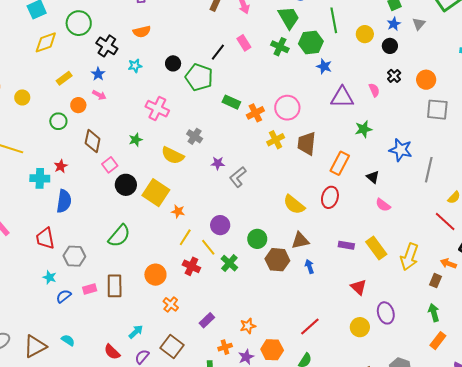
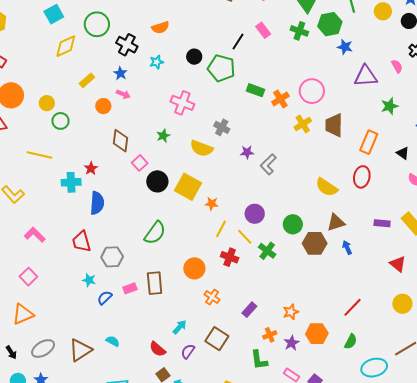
green circle: (58, 121) -> (60, 121), moved

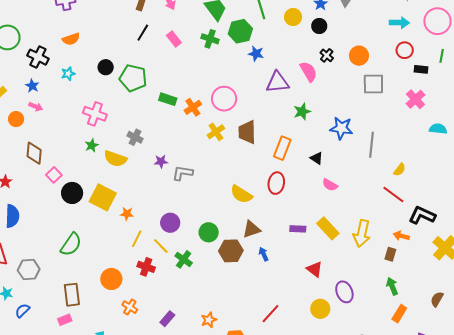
black line: (238, 42) -> (143, 33), moved
pink semicircle: (397, 66) -> (308, 72), size x1.5
green star: (163, 136) -> (92, 145), moved
gray L-shape: (268, 164) -> (182, 173), turned 55
pink rectangle: (130, 288) -> (65, 320), moved

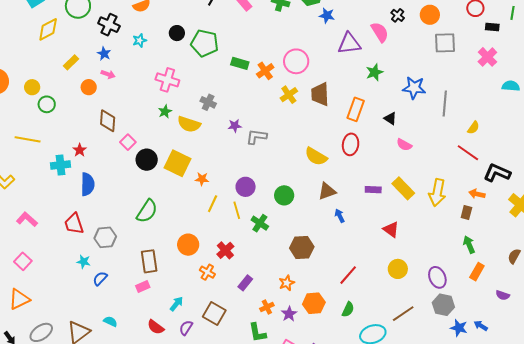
yellow line: (161, 246) -> (237, 210), turned 30
brown hexagon: (231, 251) -> (302, 247), moved
red cross: (146, 267) -> (225, 250), moved, turned 30
purple ellipse: (344, 292) -> (437, 277), moved

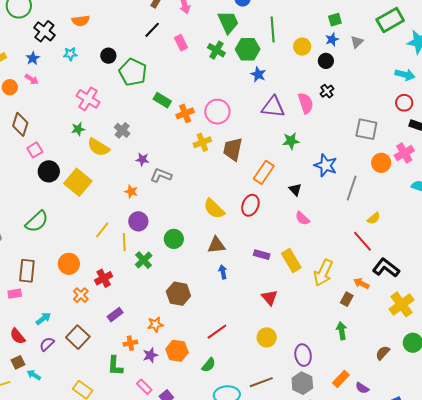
orange circle: (430, 15) -> (381, 163), moved
orange star: (202, 179) -> (131, 192), moved
orange rectangle: (477, 272) -> (341, 379), moved

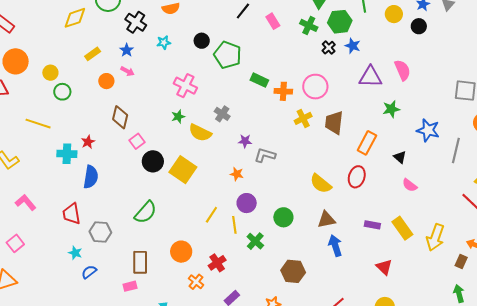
black cross: (327, 91) -> (329, 48), moved
orange cross: (185, 113) -> (283, 91), turned 30
blue arrow: (223, 272) -> (335, 246), size x1.5

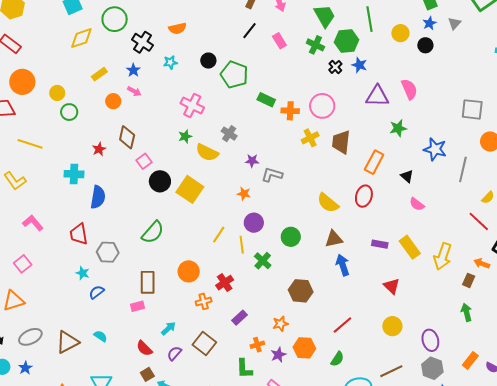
yellow line: (38, 124) -> (30, 144), moved
red star: (88, 142) -> (99, 149), moved
orange cross: (196, 282) -> (204, 301), turned 35

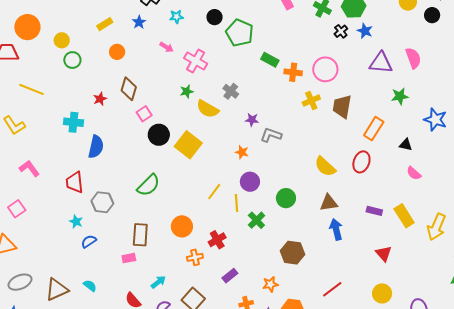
pink arrow: (134, 91) -> (166, 47), moved
black triangle: (407, 176) -> (406, 145), turned -32

